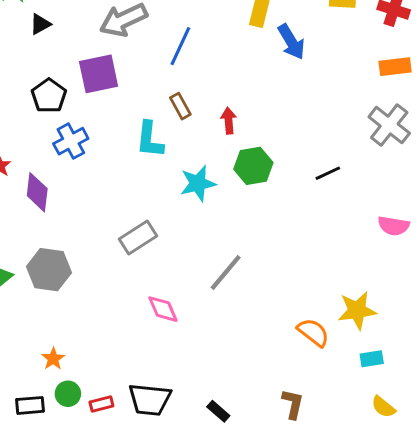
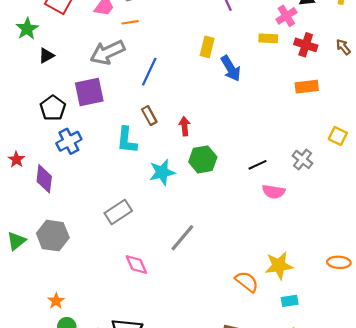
gray cross: (389, 125) -> (302, 159), moved, size x0.7
pink semicircle: (394, 226) -> (274, 192), moved

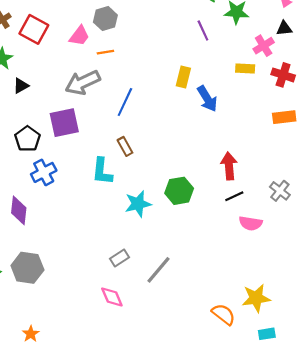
red arrow: (185, 126) -> (229, 166), moved, size x1.4
gray rectangle: (118, 212) -> (120, 258), moved, size x0.7

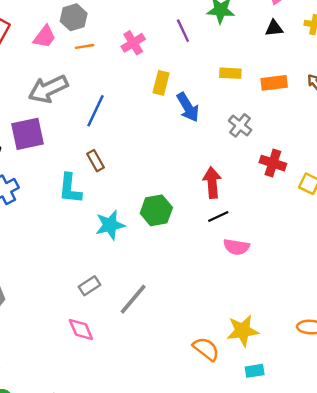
pink cross: (264, 46) -> (133, 43), moved
orange line: (105, 52) -> (85, 46), moved
red cross: (283, 75) -> (273, 163), moved
orange rectangle: (284, 117) -> (274, 83), moved
gray cross: (280, 191) -> (240, 125), moved

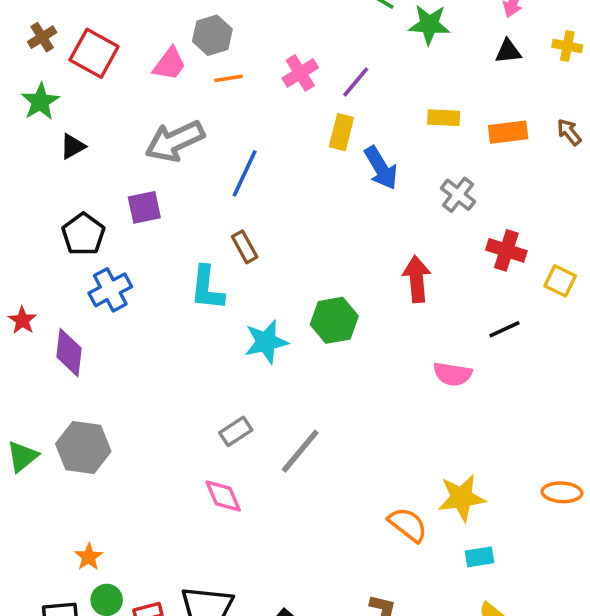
purple line: (183, 31) -> (356, 82), moved, turned 65
purple square: (27, 134) -> (144, 207), size x0.7
black line: (218, 217) -> (505, 329), moved

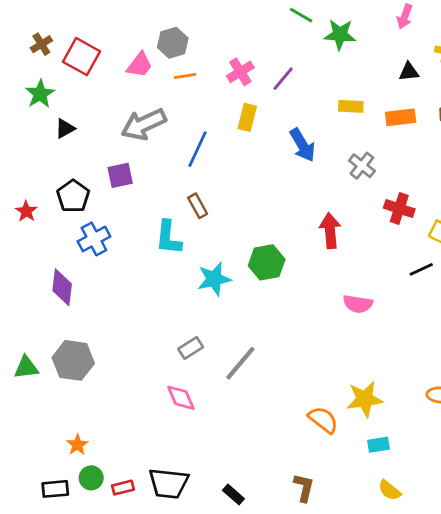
black triangle: (508, 51) -> (409, 72), moved
yellow rectangle: (341, 132) -> (247, 117), moved
red star: (22, 320) -> (26, 211), moved
black line: (505, 329) -> (421, 269), moved
green triangle: (22, 457) -> (26, 367), turned 32

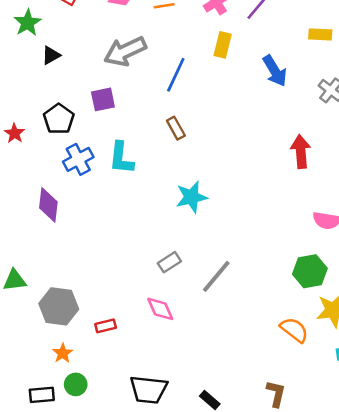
cyan L-shape: (169, 238) -> (121, 158), moved
green hexagon: (267, 262) -> (310, 271), moved
gray hexagon: (73, 360) -> (59, 306), moved
red rectangle: (123, 488) -> (106, 326), moved

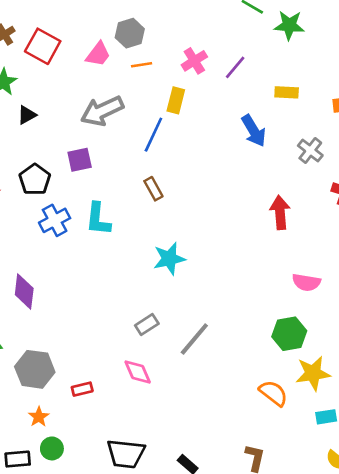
yellow rectangle: (320, 34) -> (287, 92), moved
yellow rectangle: (223, 45) -> (176, 100), moved
purple diamond: (48, 205) -> (24, 292), moved

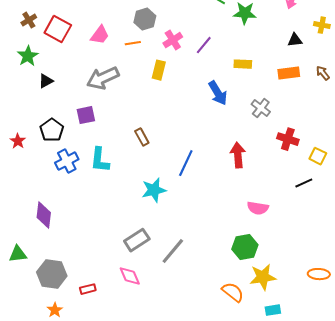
gray hexagon: (130, 33) -> (145, 19), moved
blue line: (153, 135) -> (186, 163), moved
gray rectangle: (147, 325) -> (137, 240), size x1.4

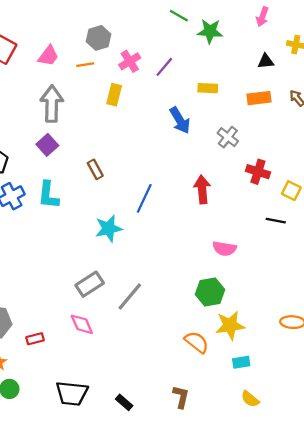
gray arrow: (103, 78) -> (52, 104), turned 116
purple square: (86, 115) -> (47, 145), moved, turned -30
black line: (304, 183) -> (276, 221), turned 36

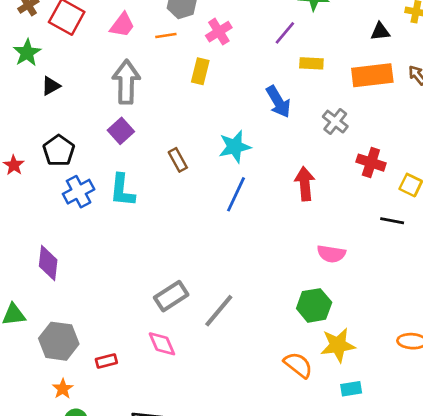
purple line: (164, 67) -> (285, 33), moved
orange rectangle: (259, 98) -> (372, 75), size x1.4
cyan star: (109, 228) -> (235, 147), moved

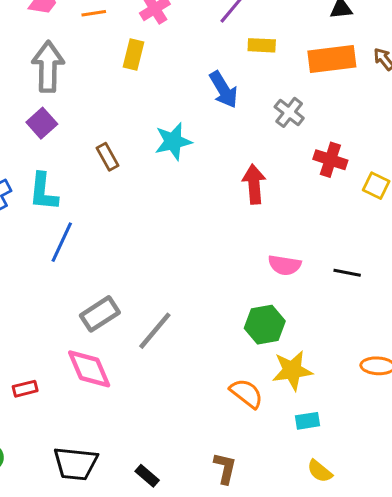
blue line: (236, 194) -> (62, 242), moved
black line: (392, 221) -> (347, 273), moved
pink diamond: (162, 344) -> (89, 369), size x1.4

